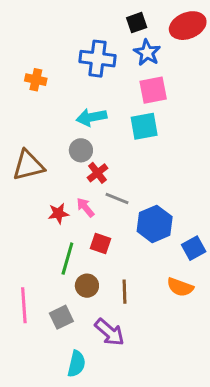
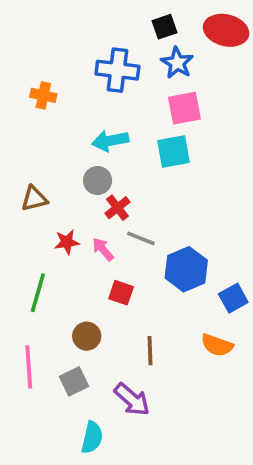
red ellipse: (188, 26) -> (226, 30), turned 36
brown triangle: (28, 165) -> (34, 199), size x0.7
red star: (58, 213) -> (67, 242), moved
green line: (67, 259) -> (38, 293), moved
brown circle: (87, 286) -> (87, 336), moved

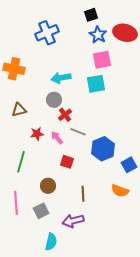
red ellipse: (226, 30) -> (125, 33), moved
blue cross: (117, 70) -> (47, 33), moved, turned -30
orange cross: (43, 95) -> (14, 69), moved, size x1.5
purple arrow: (132, 399) -> (73, 221), turned 125

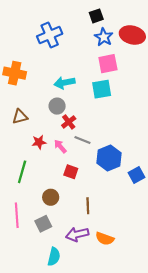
orange semicircle: (120, 191) -> (105, 239), moved

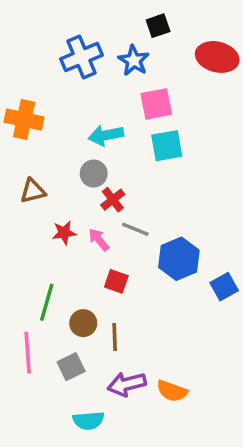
blue star: (104, 37) -> (134, 60), moved
pink square: (108, 64) -> (156, 104), moved
green line: (22, 172) -> (47, 302), moved
brown line: (88, 206) -> (115, 337), moved
cyan semicircle: (54, 257) -> (88, 421), turned 72

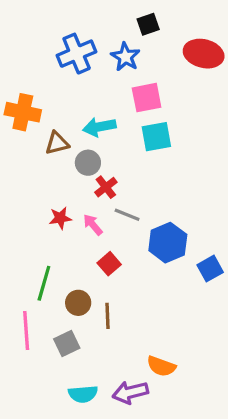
brown triangle: (33, 191) -> (57, 143), moved
red square: (116, 281) -> (109, 264), turned 30
purple arrow: (127, 384) -> (130, 392), moved

